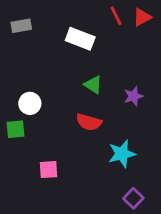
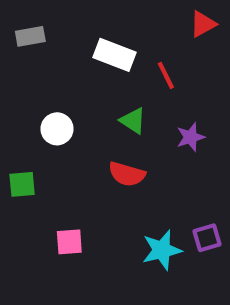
red line: (116, 16) -> (166, 75), moved
white circle: (30, 103) -> (57, 129), moved
cyan star: (122, 154) -> (162, 250), moved
purple square: (133, 198) -> (207, 238), moved, turned 30

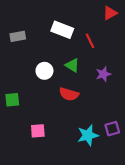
gray rectangle: (30, 36) -> (18, 36), moved
white circle: (57, 129) -> (44, 71), moved

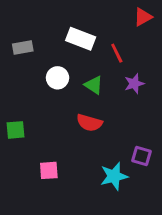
white circle: (44, 71) -> (58, 78), moved
purple star: (103, 74) -> (134, 84), moved
purple square: (112, 129) -> (141, 156), moved, turned 32

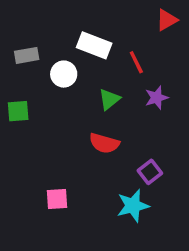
white circle: (58, 78) -> (64, 74), moved
green triangle: (94, 85) -> (109, 99), turned 48
green square: (16, 130) -> (18, 111), moved
purple square: (141, 156) -> (150, 172), moved, turned 36

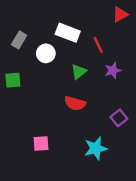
gray rectangle: (27, 55) -> (19, 40), turned -49
purple square: (150, 172) -> (119, 118), moved

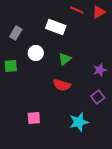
red line: (98, 45) -> (77, 10), moved, turned -40
white circle: (46, 53) -> (36, 53), moved
purple star: (113, 70) -> (100, 70), moved

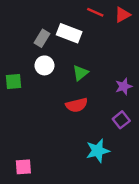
gray rectangle: (16, 33) -> (42, 38), moved
red semicircle: (62, 85) -> (77, 105), turned -30
pink square: (34, 118) -> (23, 167), moved

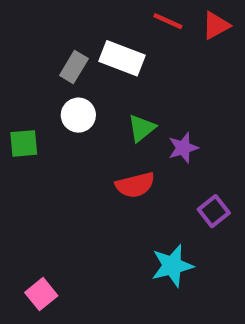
purple star: (124, 86) -> (183, 148), moved
pink square: (23, 167) -> (41, 294), turned -35

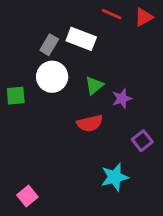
white circle: (78, 115) -> (52, 77), size x1.4

